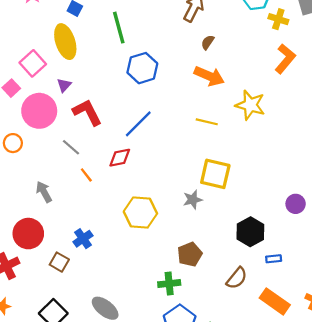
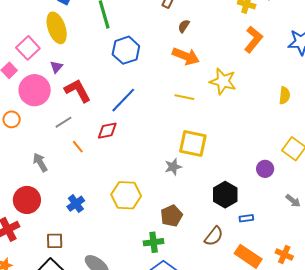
gray line: (71, 147) -> (64, 122), turned -72
yellow hexagon: (140, 213) -> (126, 195), moved
brown square: (59, 262) -> (55, 241), moved, turned -30

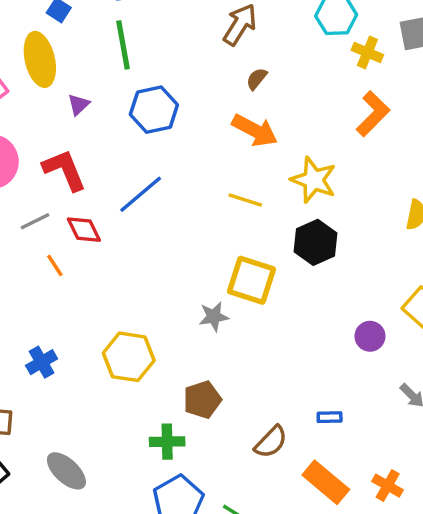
purple triangle: (56, 67) -> (79, 105), moved
red diamond: (107, 131) -> (84, 230), moved, turned 70
black hexagon: (225, 195) -> (315, 242), moved

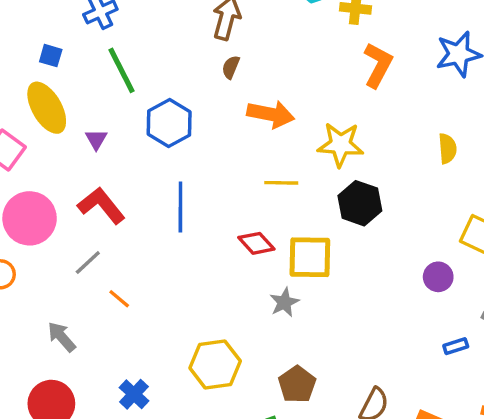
brown semicircle: (257, 79) -> (231, 67), moved
blue line: (141, 194) -> (180, 207), turned -33
red diamond: (84, 230) -> (256, 243), moved
blue rectangle: (330, 417) -> (456, 346), moved

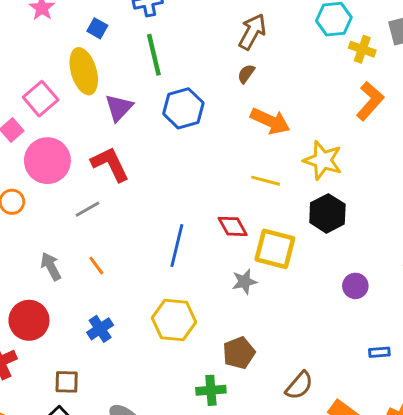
purple triangle: (96, 139) -> (119, 108), size x1.5
blue line: (180, 207) -> (177, 246), moved
purple circle: (438, 277) -> (355, 286), moved
orange line: (119, 299) -> (96, 266), moved

